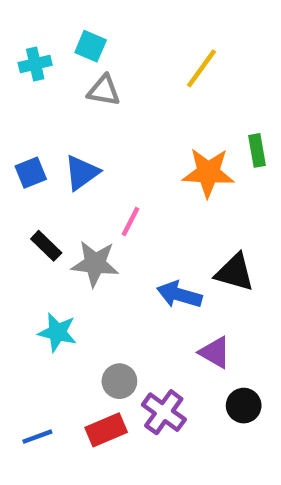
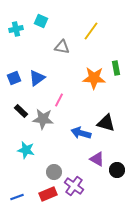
gray triangle: (104, 91) -> (62, 47), moved
black circle: (244, 406) -> (117, 170), moved

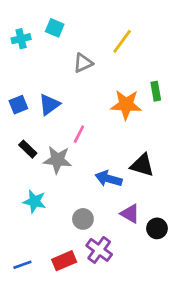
gray triangle: (62, 47) -> (83, 63), turned -35
gray circle: (54, 172) -> (83, 219), moved

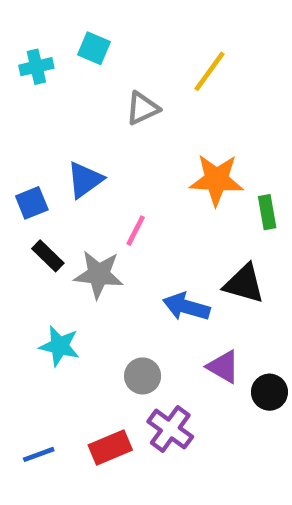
green rectangle: (156, 91) -> (267, 212), moved
blue square: (18, 105) -> (32, 203), moved

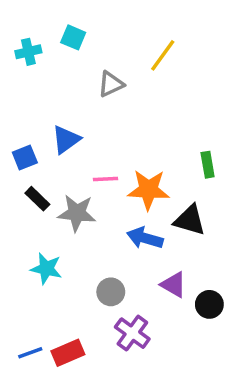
orange star: (216, 180) -> (148, 190), moved
pink line: (136, 231) -> (105, 179), turned 60
red rectangle: (110, 448) -> (68, 353), moved

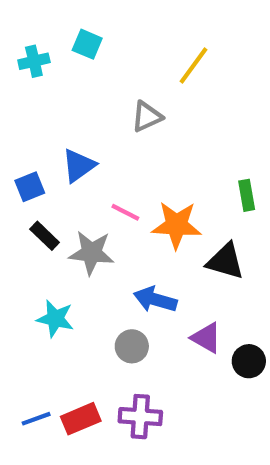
gray triangle: (111, 84) -> (147, 117), moved
pink line: (105, 179) -> (125, 212), turned 30
blue arrow: (145, 238) -> (155, 300), moved
purple cross: (132, 333) -> (140, 417), moved, turned -32

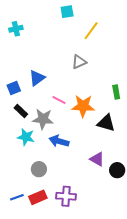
cyan square: (87, 44) -> (67, 12), moved, turned -32
gray triangle: (147, 117) -> (79, 62), moved
blue arrow: (155, 300) -> (59, 141), moved
cyan star: (55, 319) -> (26, 137), moved
gray circle: (132, 346) -> (39, 169), moved

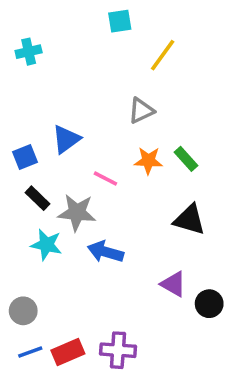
green rectangle: (116, 92) -> (186, 159), moved, turned -32
orange star: (83, 106) -> (148, 161), moved, size x0.7
gray circle: (39, 169) -> (23, 311), moved

